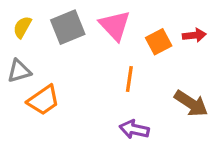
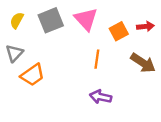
gray triangle: (19, 71) -> (14, 53), turned -30
brown arrow: (191, 103) -> (143, 63), moved

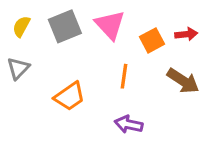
orange trapezoid: (33, 75) -> (70, 96), moved

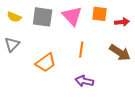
yellow semicircle: (21, 26) -> (14, 17), turned -96
gray square: (65, 26) -> (43, 17), turned 30
orange square: (152, 40) -> (100, 14), moved, turned 35

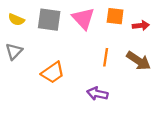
orange line: (81, 49) -> (106, 57), moved

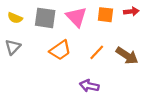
red arrow: (141, 25) -> (131, 11), moved
orange line: (106, 57) -> (97, 52), turned 35
orange trapezoid: (53, 73) -> (60, 50), moved

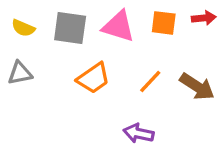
pink triangle: (76, 17) -> (119, 26), turned -30
gray triangle: (13, 47) -> (20, 73), turned 35

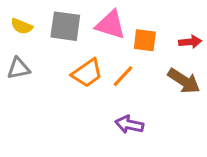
red arrow: (204, 18) -> (190, 42), moved
orange square: (164, 23) -> (145, 40), moved
orange line: (150, 81) -> (123, 76), moved

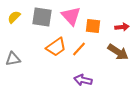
pink triangle: (111, 25) -> (71, 16), turned 30
yellow semicircle: (22, 26) -> (14, 17), turned 112
gray triangle: (18, 68) -> (13, 59), moved

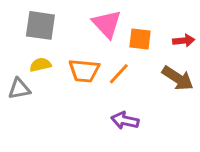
yellow semicircle: (14, 17) -> (40, 65), moved, turned 32
gray square: (42, 17) -> (40, 25), moved
orange trapezoid: (56, 47) -> (84, 71), turned 40

